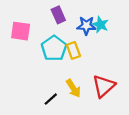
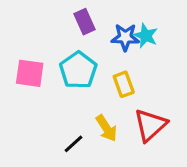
pink square: (21, 31) -> (30, 73), moved
yellow rectangle: (73, 50) -> (124, 84), moved

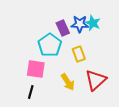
purple rectangle: (85, 22) -> (63, 28), moved
pink square: (30, 73) -> (36, 69), moved
black line: (74, 144) -> (31, 92), moved, turned -32

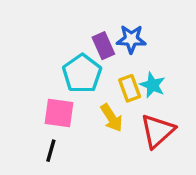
cyan star: (93, 23) -> (153, 85), moved
yellow arrow: (68, 82) -> (112, 118), moved

